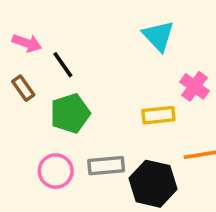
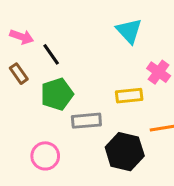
gray rectangle: (106, 166) -> (86, 121), moved
pink circle: (56, 171) -> (45, 156), moved

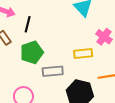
black line: (51, 54) -> (28, 24), turned 49

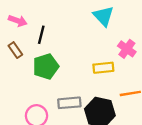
gray rectangle: (53, 71) -> (69, 103), moved

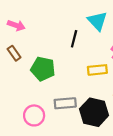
black line: (41, 35) -> (74, 39), moved
green pentagon: (46, 66) -> (43, 69), turned 30

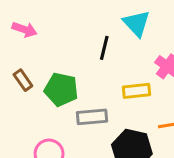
brown rectangle: (14, 53) -> (23, 80), moved
gray rectangle: (65, 103) -> (92, 117), moved

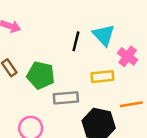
cyan triangle: (136, 23) -> (104, 35), moved

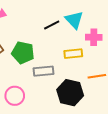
black line: (76, 41) -> (52, 25), turned 49
pink cross: (128, 56) -> (94, 37), turned -35

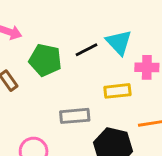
green pentagon: (23, 53) -> (45, 60), moved

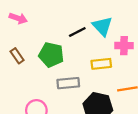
green pentagon: (45, 60) -> (51, 55), moved

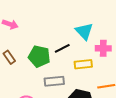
black line: (77, 32) -> (62, 48), moved

